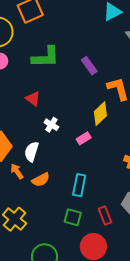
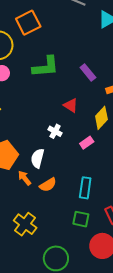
red triangle: (33, 99) -> (71, 105), moved

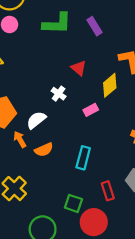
purple rectangle: (88, 72) -> (94, 26), moved
white semicircle: (38, 158) -> (36, 120), turned 30
green square: (81, 219) -> (73, 203), moved

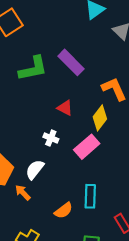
purple rectangle: (94, 26) -> (71, 62), size x1.4
pink rectangle: (91, 110) -> (87, 147), size x1.6
orange semicircle: (44, 150) -> (64, 211), moved

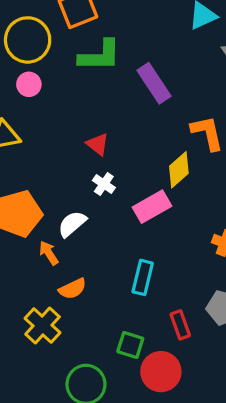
green L-shape: (33, 69) -> (100, 56), moved
red triangle: (65, 108) -> (98, 144), moved
orange semicircle: (64, 211) -> (73, 289), moved

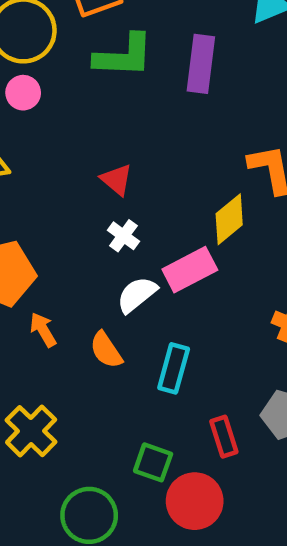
purple rectangle: (154, 83) -> (201, 64), moved, turned 39
white semicircle: (72, 224) -> (137, 295), moved
orange semicircle: (73, 289) -> (106, 350), moved, turned 80

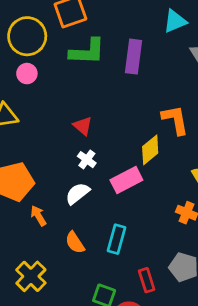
white semicircle: (137, 295) -> (77, 193), moved
orange semicircle: (106, 350) -> (75, 243), moved

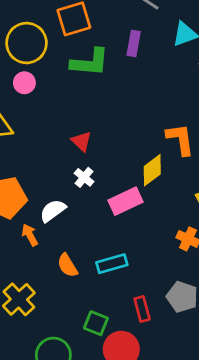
purple rectangle: (134, 57) -> (134, 43), moved, size x0.7
white semicircle: (77, 193) -> (53, 211), moved
cyan rectangle: (116, 239) -> (112, 264), turned 56

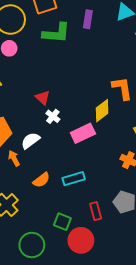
red triangle: (81, 141) -> (43, 98), moved
orange semicircle: (67, 265) -> (41, 180), turned -96

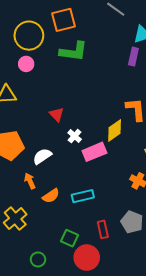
purple rectangle: (88, 19) -> (133, 57), moved
white cross: (53, 116) -> (75, 136), moved
orange arrow: (14, 158) -> (30, 181), moved
green circle: (32, 245) -> (38, 259), size x0.6

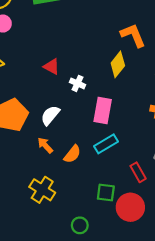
pink rectangle: (94, 152) -> (103, 111), moved, turned -40

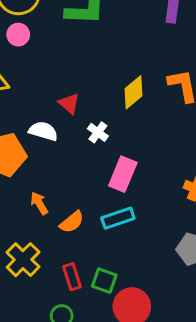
yellow diamond: (118, 64) -> (134, 92), moved
white semicircle: (50, 115) -> (43, 131), moved, turned 55
red rectangle: (138, 172) -> (72, 277), moved

